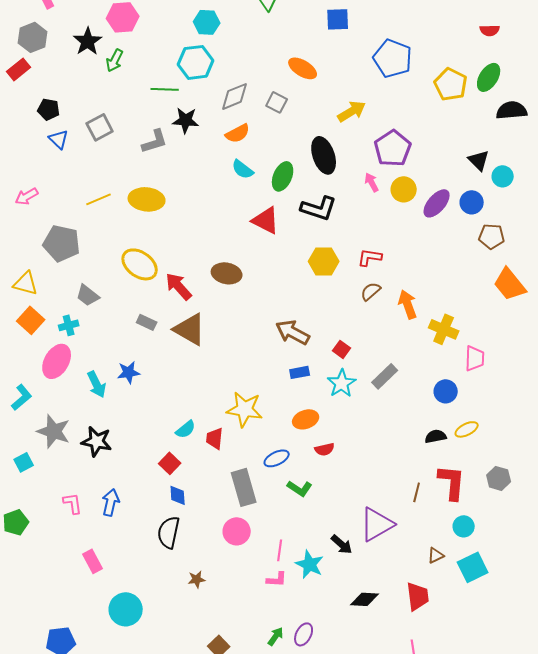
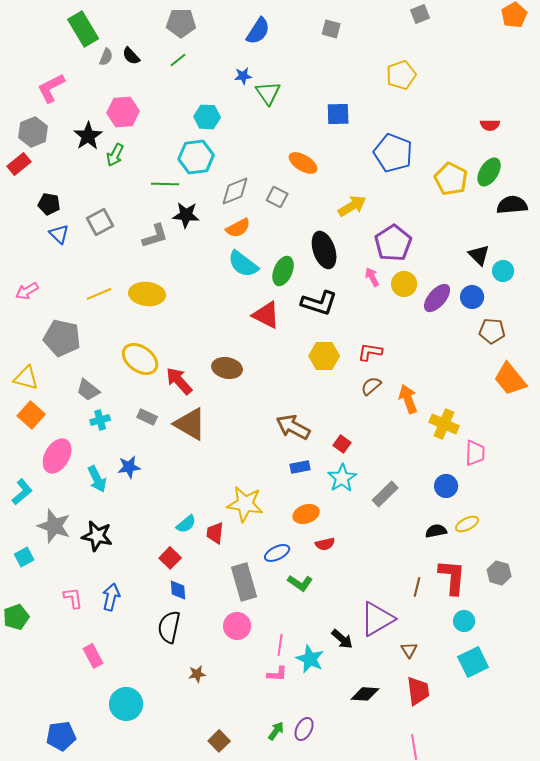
cyan semicircle: (243, 169) -> (243, 264), size x1.4
cyan cross: (69, 325) -> (100, 420), moved
gray rectangle: (385, 376) -> (385, 494), moved
brown triangle: (436, 555) -> (409, 650), moved, turned -36

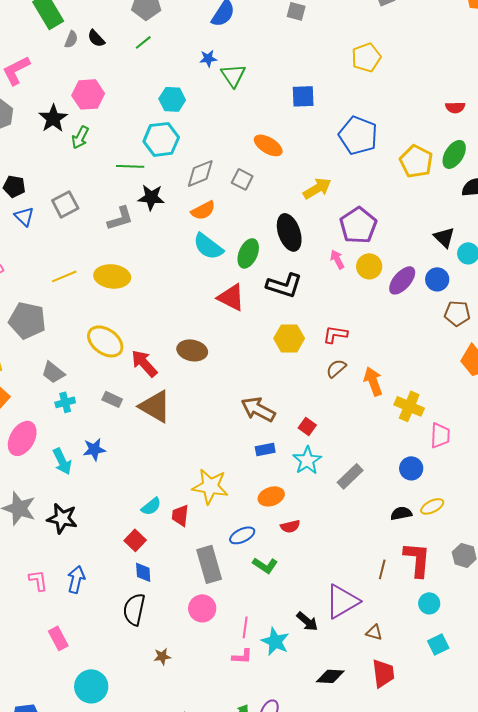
brown triangle: (409, 650) -> (374, 632), turned -42
cyan square: (473, 662) -> (438, 644), size x0.7

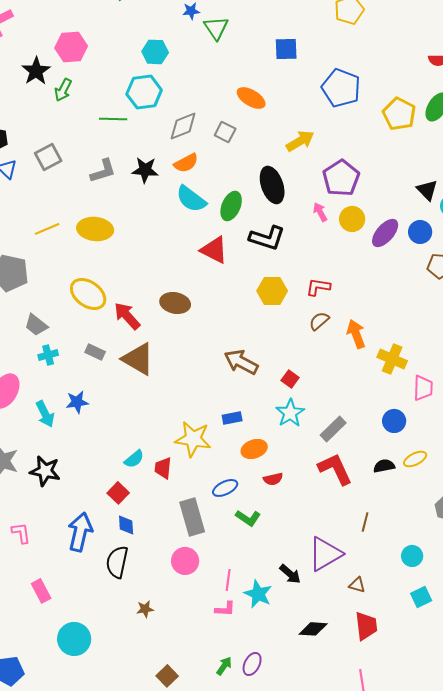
black star: (151, 197) -> (145, 170), moved
blue rectangle: (265, 449) -> (232, 418), moved
red L-shape: (417, 559) -> (335, 469), moved, turned -30
blue arrow: (76, 579) -> (80, 532), moved, size x1.4

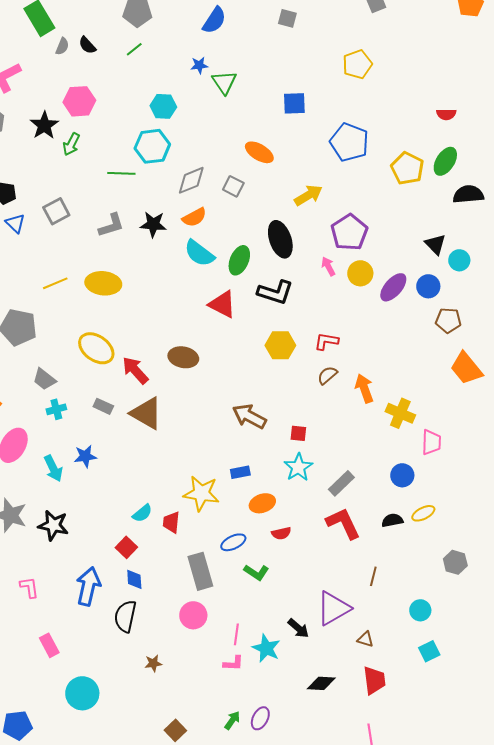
red square: (290, 379) -> (298, 433), turned -30

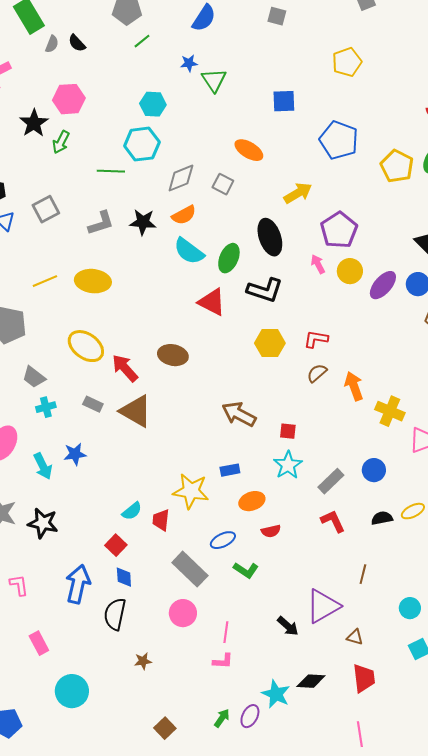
green line: (134, 49) -> (142, 41), moved
blue circle: (402, 475) -> (374, 470), moved
red L-shape: (343, 523) -> (333, 521), size x0.7
gray rectangle: (200, 571) -> (190, 569), turned -30
cyan star: (266, 648) -> (276, 694), moved

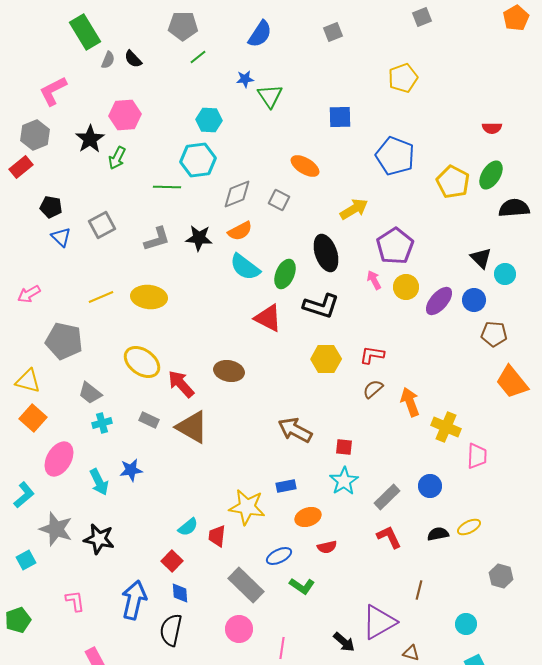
gray square: (277, 16) -> (333, 32), turned -36

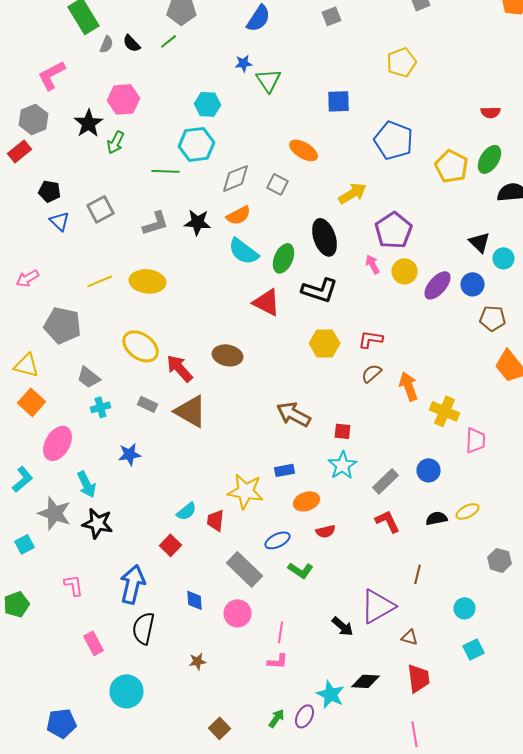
green line: (198, 57) -> (168, 41), moved
cyan arrow: (99, 482) -> (86, 484), moved
blue diamond: (180, 593) -> (194, 600), moved
black semicircle: (171, 630) -> (144, 628), moved

